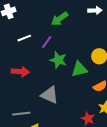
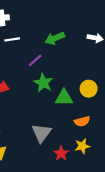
white line: (24, 38) -> (12, 39), moved
gray triangle: (50, 95) -> (41, 133), moved, turned 30

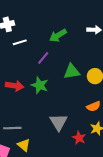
green star: (43, 83) -> (40, 85), moved
green triangle: (64, 98) -> (72, 72), moved

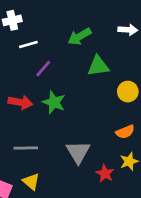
purple line: (43, 58) -> (43, 69), moved
green triangle: (72, 72) -> (98, 66), moved
gray line: (12, 128) -> (26, 148), moved

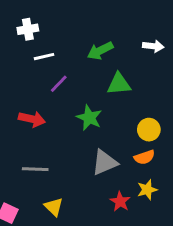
yellow circle: (128, 92) -> (149, 130), moved
green star: (54, 102) -> (89, 118), moved
gray triangle: (78, 152) -> (105, 162), moved, turned 35
yellow triangle: (31, 182) -> (54, 207), moved

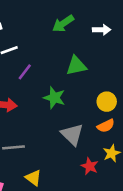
green arrow: (100, 51) -> (63, 24), moved
gray triangle: (105, 162) -> (72, 134), turned -45

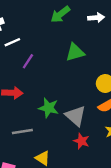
green star: (54, 98) -> (49, 108), moved
red star: (90, 166) -> (81, 141), moved

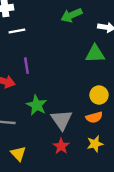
green triangle: (75, 52) -> (95, 54), moved
purple line: (28, 61) -> (26, 66), moved, turned -56

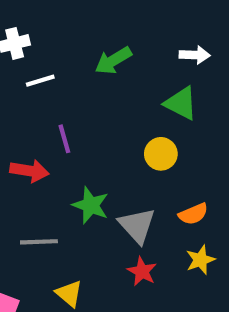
green arrow: (71, 15) -> (113, 61), moved
green triangle: (95, 54) -> (181, 103), turned 36
yellow circle: (99, 95) -> (161, 154), moved

